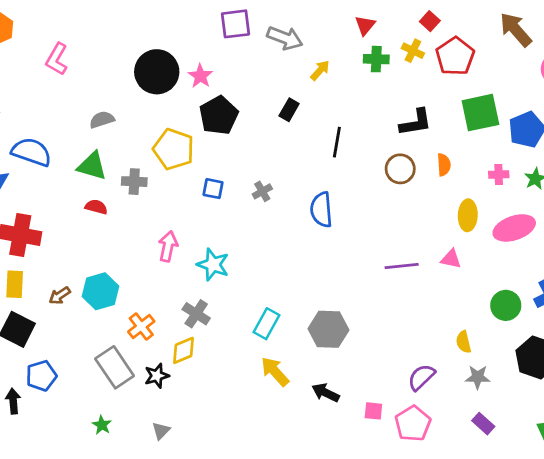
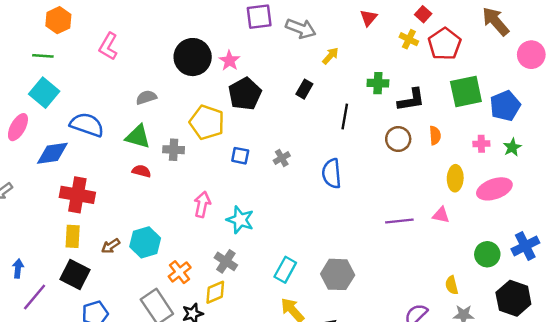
green cross: (376, 59) -> (378, 83), moved

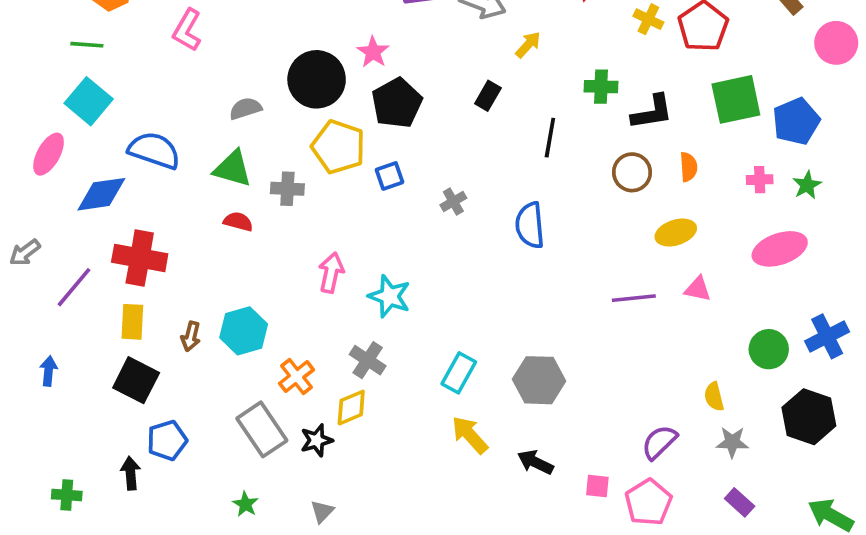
black circle: (193, 57) -> (317, 79), moved
blue square: (240, 156) -> (389, 176), moved, turned -30
yellow ellipse: (455, 178) -> (676, 232), moved, turned 70
brown arrow: (111, 246) -> (191, 336), turned -42
purple line: (35, 297) -> (74, 287), moved

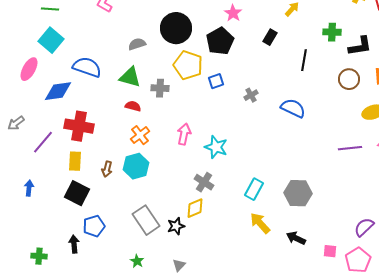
pink star: (373, 52) -> (233, 13), moved
blue semicircle: (530, 225) -> (293, 108), turned 120
orange cross: (297, 377) -> (140, 135), moved

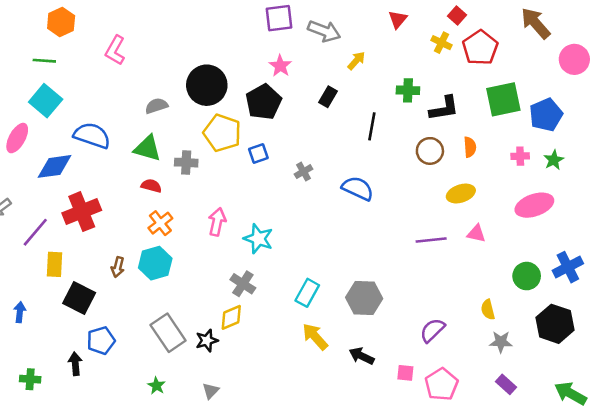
red cross: (79, 126) -> (82, 212), turned -32
yellow rectangle: (75, 161) -> (55, 264), moved
blue arrow: (29, 188) -> (20, 312), moved
purple semicircle: (364, 227) -> (432, 330), moved

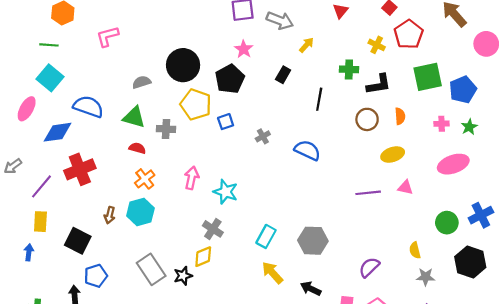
yellow cross: (441, 43) -> (377, 45), moved
pink L-shape: (115, 50) -> (107, 36), turned 45
yellow rectangle: (55, 264) -> (40, 222), moved

